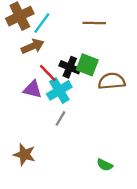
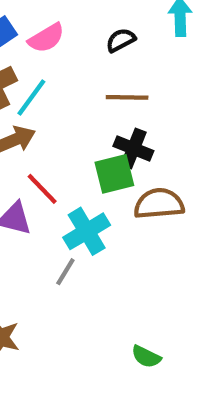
green square: (87, 65) -> (114, 174), turned -35
black cross: (70, 67) -> (133, 148), moved
cyan cross: (59, 90) -> (87, 231), moved

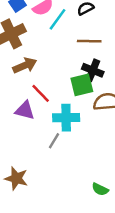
cyan line: (31, 97) -> (58, 19), moved
cyan cross: (87, 231) -> (66, 118), turned 30

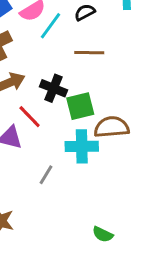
black cross: (93, 70) -> (53, 88), moved
cyan cross: (66, 118) -> (82, 146), moved

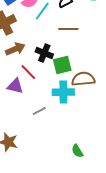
gray line: (46, 175) -> (39, 111), turned 32
green semicircle: (103, 234) -> (77, 151), turned 32

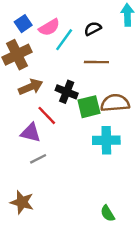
brown semicircle: (83, 79) -> (115, 103), moved
cyan cross: (63, 92) -> (106, 140), moved
gray line: (39, 111) -> (38, 159), moved

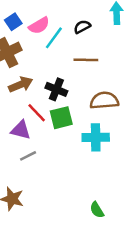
green square: (89, 107) -> (61, 118), moved

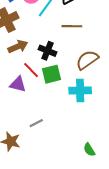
brown semicircle: (104, 101) -> (87, 60), turned -30
gray line: (28, 156) -> (36, 123), moved
green semicircle: (97, 210) -> (89, 150), moved

